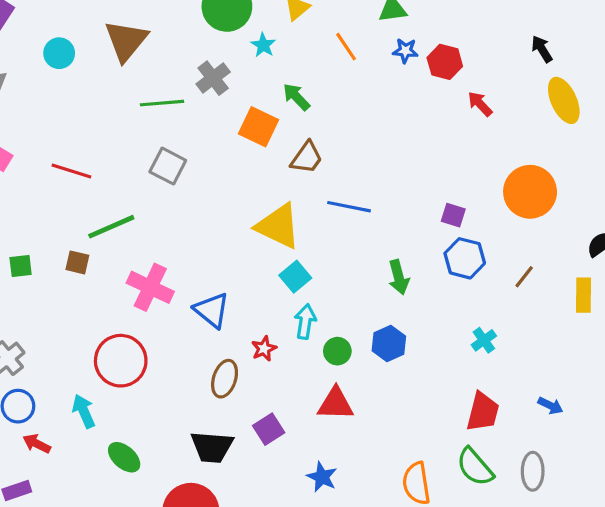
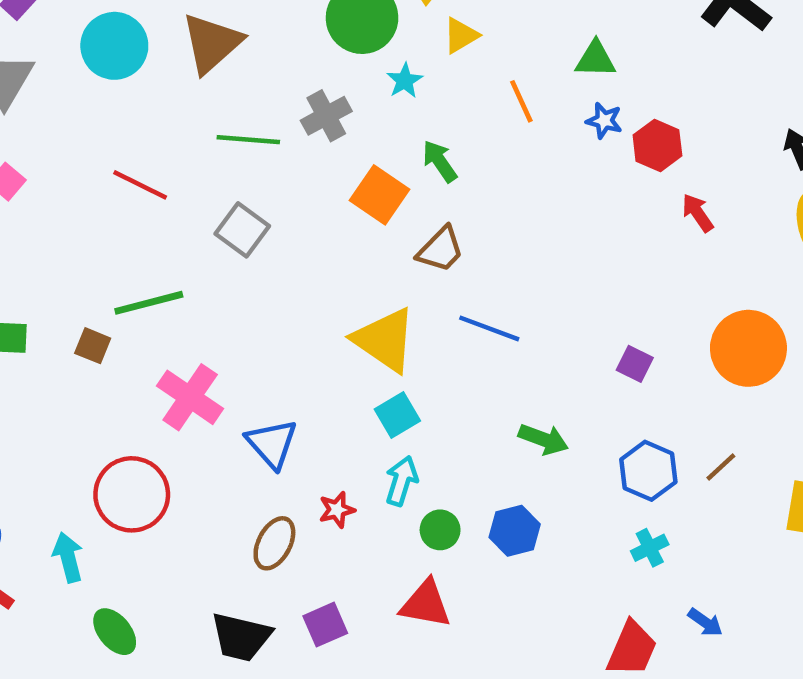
cyan circle: (59, 53) -> (114, 46), size x1.5
red line: (71, 171) -> (140, 185), moved
blue hexagon: (465, 258) -> (648, 471), moved
green arrow: (399, 277) -> (543, 439), turned -64
blue arrow: (550, 406) -> (705, 622), moved

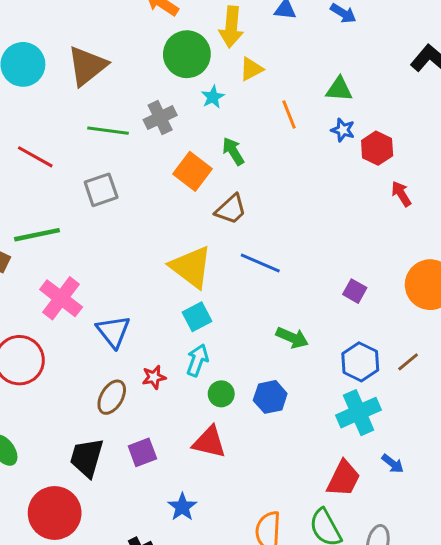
gray square: (242, 230) -> (101, 190), turned 32
cyan cross: (650, 548) -> (359, 413), size x1.8
black trapezoid: (241, 637) -> (87, 458), turned 90

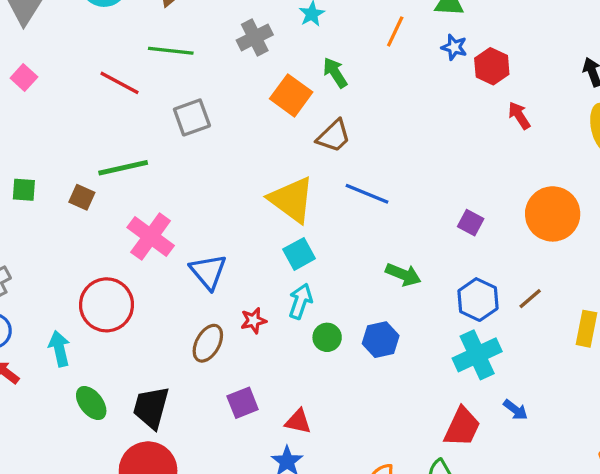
orange line: (289, 115) -> (395, 31), turned 48
green line: (108, 131) -> (171, 51), moved
red triangle: (209, 442) -> (298, 421), moved, size x0.7
black trapezoid: (87, 458) -> (151, 407), moved

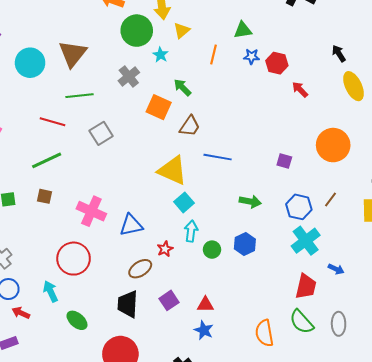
green line: (123, 168) -> (47, 160), moved
blue triangle: (208, 272) -> (131, 225), turned -50
brown ellipse: (208, 343) -> (140, 269), turned 40
black trapezoid: (151, 407) -> (128, 304), moved

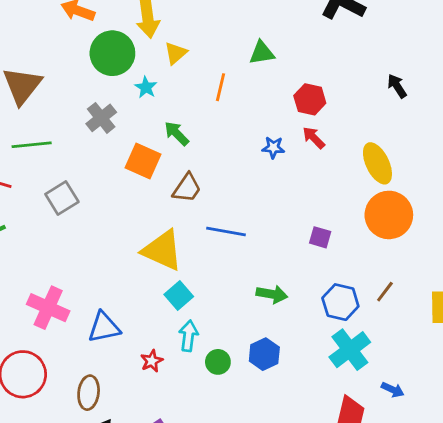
blue star: (251, 56) -> (273, 147), moved
yellow ellipse: (354, 86) -> (377, 163), moved
red arrow: (300, 89) -> (314, 138), moved
brown ellipse: (140, 269) -> (89, 393), moved, turned -50

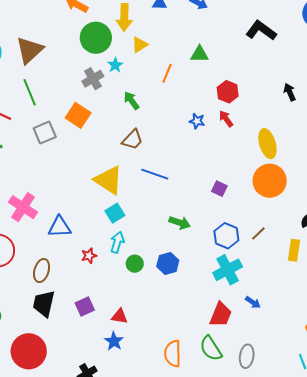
gray cross: (101, 118) -> (93, 79), moved
green line: (32, 145) -> (30, 92), turned 64
orange square: (143, 161) -> (78, 115), moved

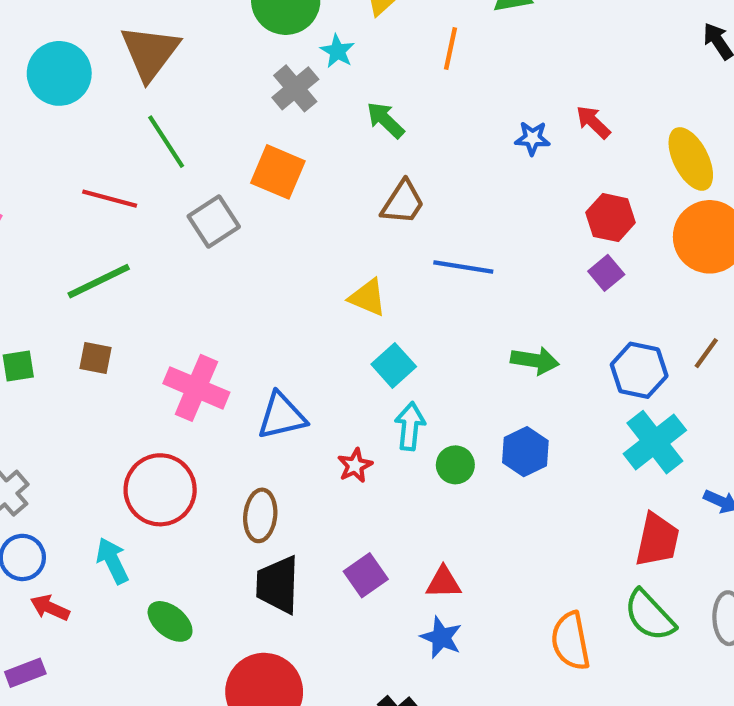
red hexagon: (228, 92) -> (611, 218), moved
yellow triangle: (109, 180) -> (368, 298), size x0.6
purple square: (219, 189) -> (606, 273), turned 35

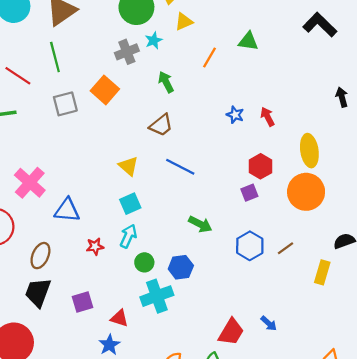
cyan cross: (655, 442) -> (157, 296), moved

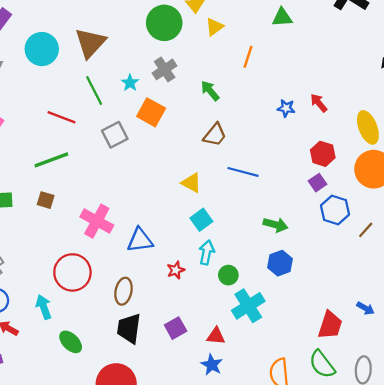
cyan star: (154, 40) -> (130, 83), moved
green triangle: (248, 41) -> (282, 17), moved
blue hexagon: (250, 246) -> (335, 210), moved
blue hexagon: (181, 267) -> (280, 263), moved

